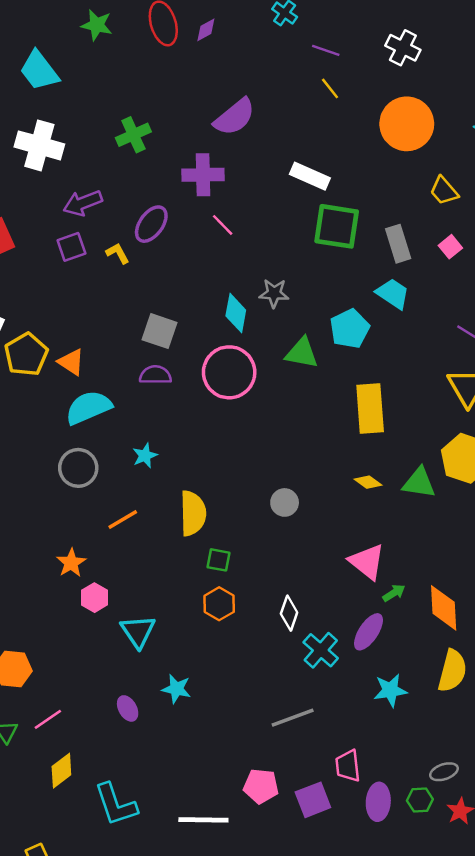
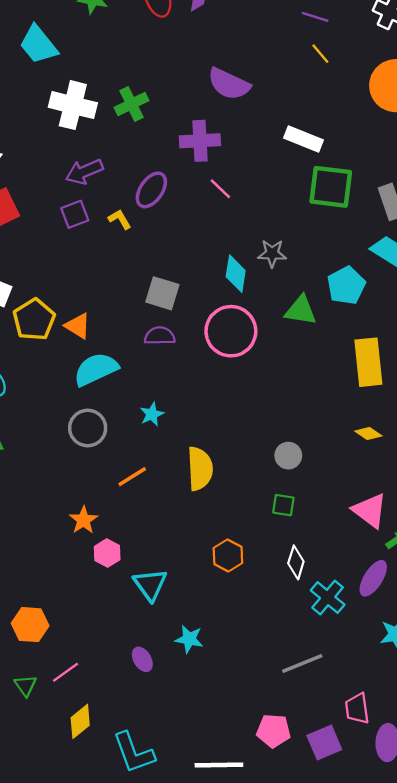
purple semicircle: (235, 117) -> (229, 84), turned 66
white cross: (39, 145) -> (73, 105), moved
green square: (218, 560) -> (283, 505), moved

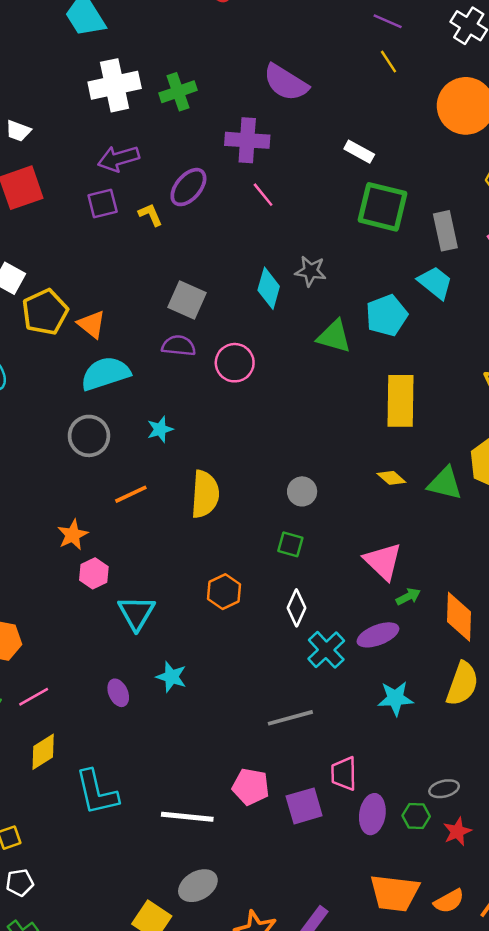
white cross: (73, 105) -> (115, 85), turned -33
white rectangle: (303, 139) -> (359, 152), size x0.7
pink circle: (231, 331) -> (235, 363), moved, size x0.7
purple ellipse: (373, 578) -> (378, 635), turned 30

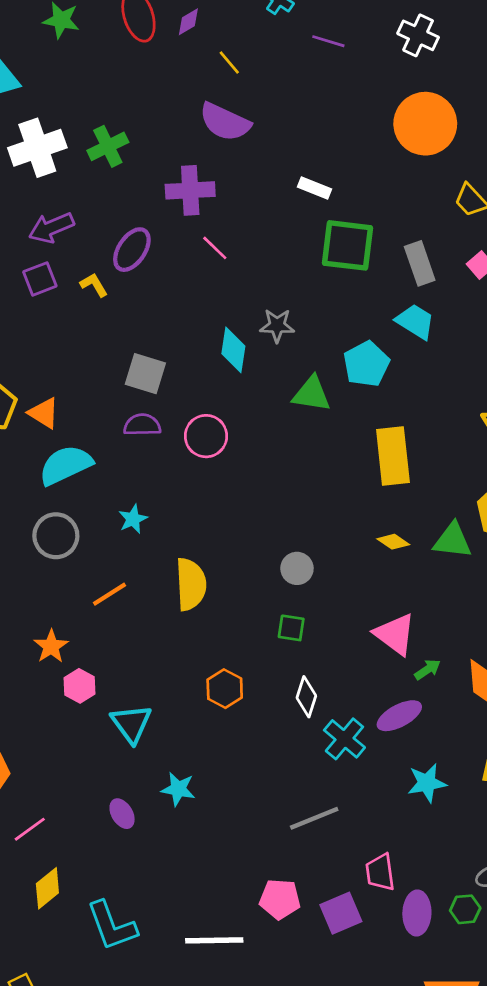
yellow line: (388, 62) -> (229, 62), moved

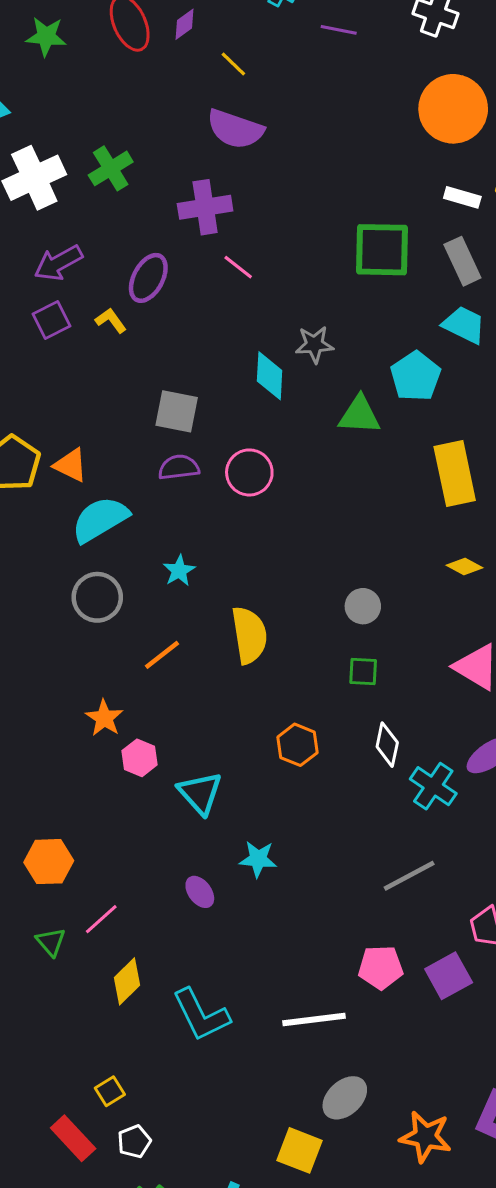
white rectangle: (315, 188) -> (462, 197), moved

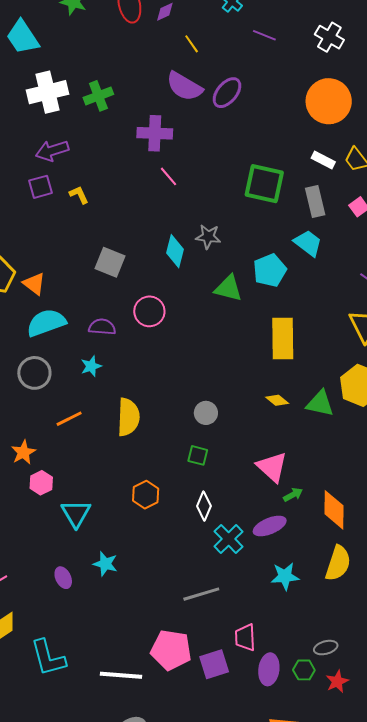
purple ellipse: (148, 278) -> (227, 93), moved
purple semicircle: (179, 467) -> (102, 327), moved
pink pentagon: (381, 967) -> (171, 650), size x1.4

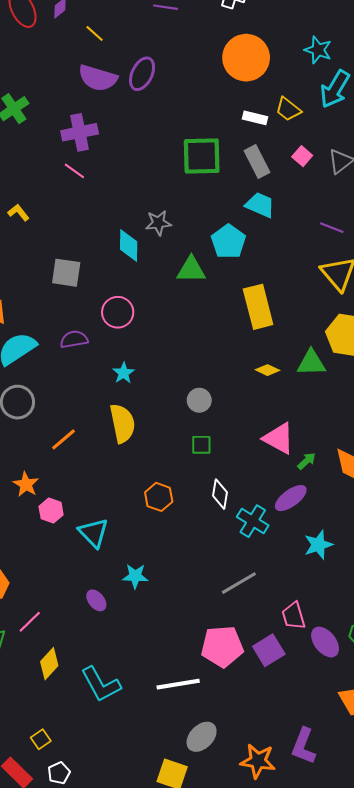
pink line: (169, 176) -> (74, 171), moved
cyan star: (91, 366) -> (124, 373), moved
purple ellipse: (269, 669) -> (325, 642), turned -32

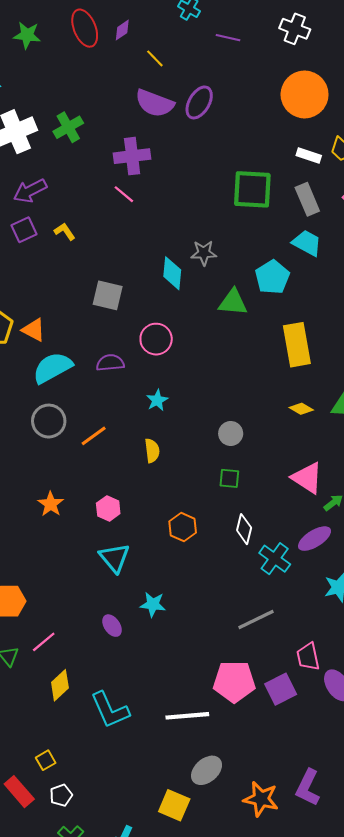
yellow semicircle: (122, 423) -> (152, 451), size x0.6
orange line: (63, 439) -> (94, 436), moved
pink hexagon: (51, 511) -> (108, 508), moved

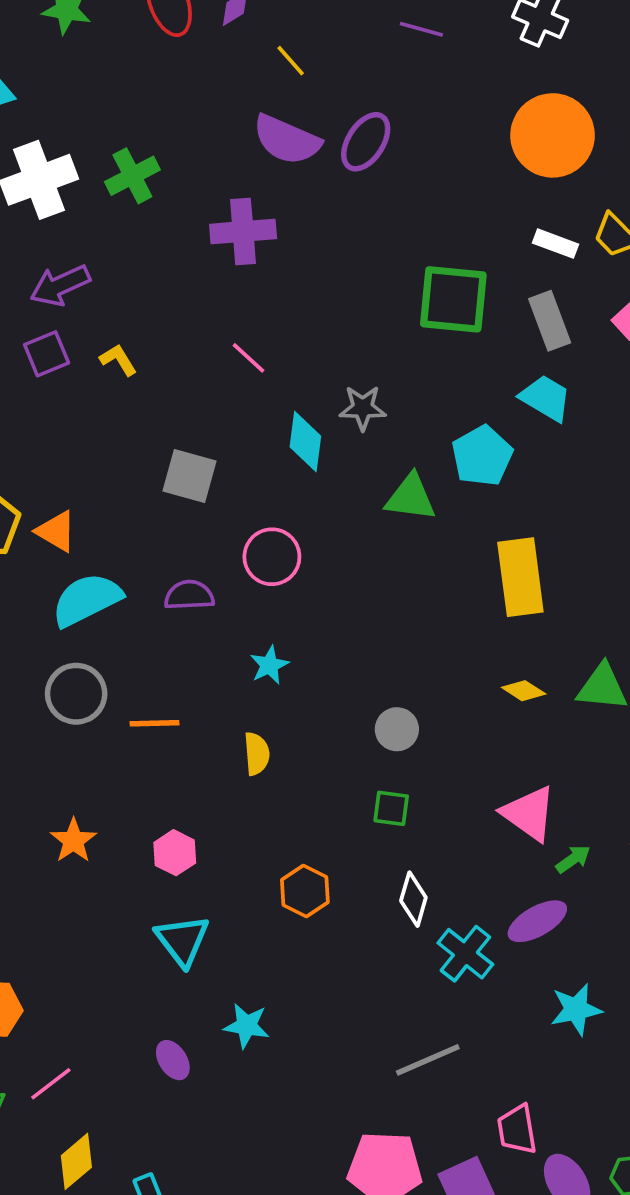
pink line: (124, 194) -> (249, 358), moved
orange line: (94, 436) -> (154, 723), turned 32

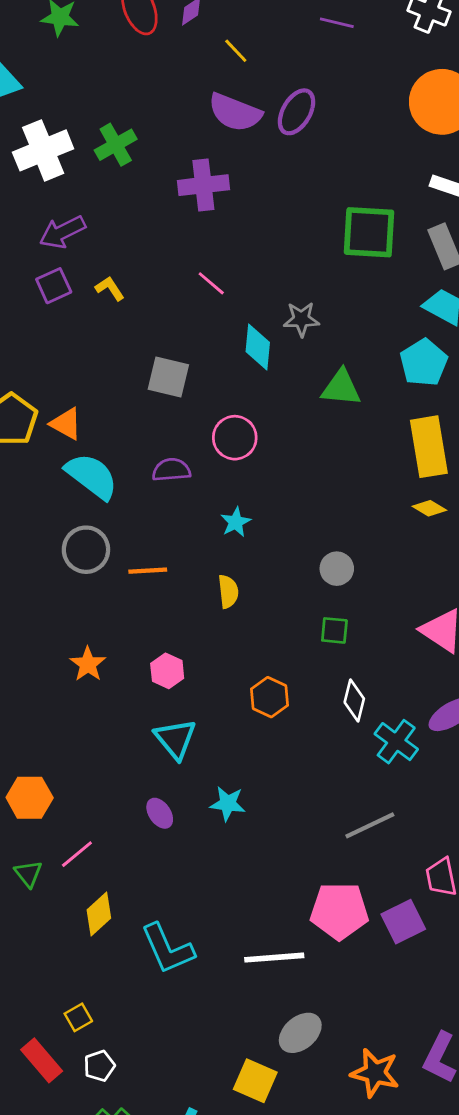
cyan pentagon: (482, 456) -> (424, 363), moved
cyan semicircle: (87, 600) -> (92, 476), turned 66
yellow diamond: (524, 691) -> (429, 508), moved
purple ellipse: (173, 1060) -> (160, 813), moved

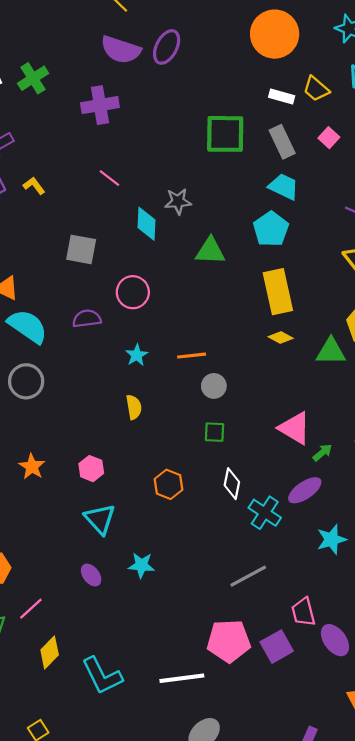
orange line: (148, 571) -> (192, 356), moved

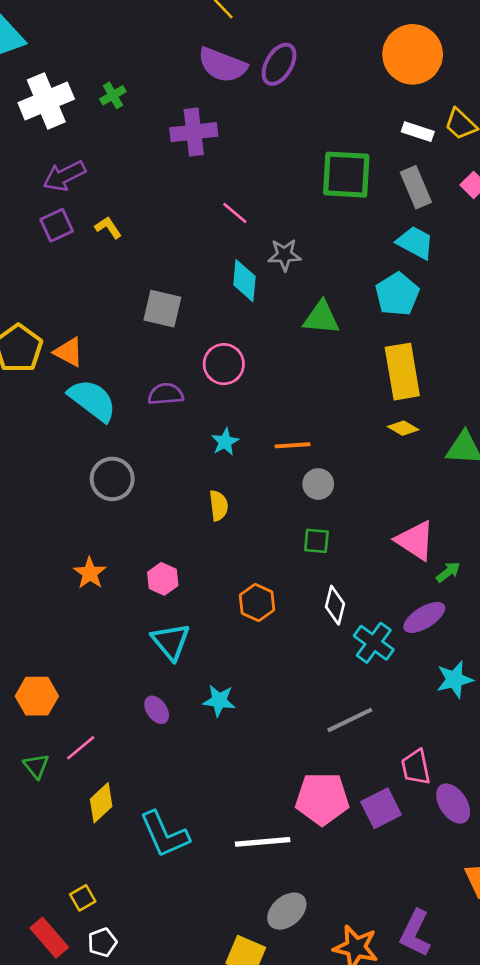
green cross: (33, 78) -> (113, 95), size x0.7
pink line: (109, 178) -> (235, 213), moved
gray circle: (26, 381) -> (112, 479), moved

